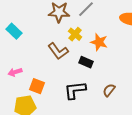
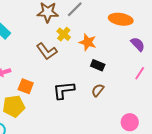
black rectangle: (86, 62) -> (98, 65), moved

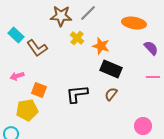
brown L-shape: (47, 51) -> (37, 48), moved
black rectangle: (98, 65) -> (111, 69), size x1.5
pink line: (140, 73) -> (153, 77), turned 56

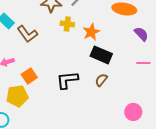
yellow cross: (77, 38) -> (67, 24), turned -32
orange star: (101, 46) -> (91, 32), turned 30
orange square: (39, 90) -> (29, 76), turned 35

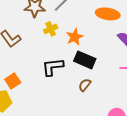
yellow cross: (67, 24) -> (51, 29), turned -32
black L-shape: (67, 80) -> (53, 67), moved

